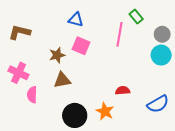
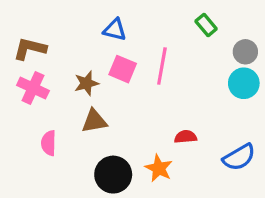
pink line: (119, 34) -> (162, 66), moved
pink cross: (19, 73) -> (33, 88), moved

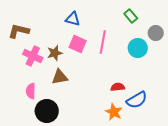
cyan circle: (244, 83) -> (138, 48), moved
pink cross: (33, 88) -> (33, 56), moved
blue semicircle: (239, 157) -> (137, 100), moved
orange star: (159, 168) -> (114, 112), moved
black circle: (113, 175) -> (47, 111), moved

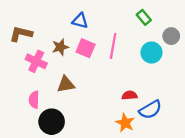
brown star: (55, 53) -> (60, 47), moved

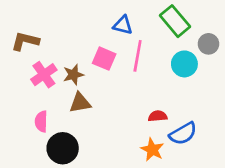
green rectangle: (144, 17) -> (175, 21), size x1.6
blue triangle: (80, 21) -> (123, 25), moved
brown star: (60, 47) -> (73, 75), moved
pink cross: (36, 61) -> (44, 75), turned 30

